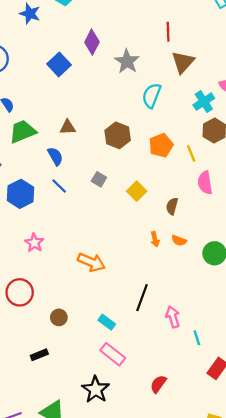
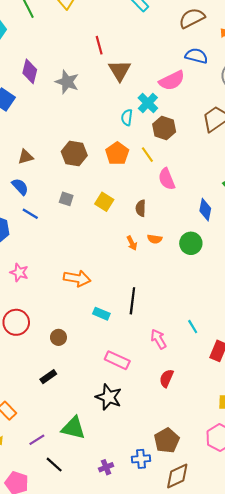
cyan semicircle: (152, 96) -> (127, 117), moved, size x0.7
pink arrow: (173, 317) -> (158, 339), moved
cyan rectangle: (107, 322) -> (101, 314), moved

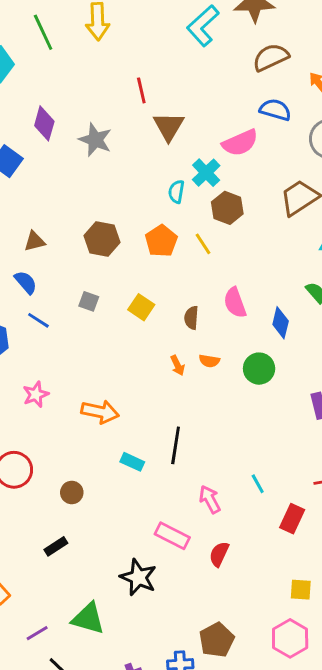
pink semicircle: (167, 179) -> (235, 303), moved
pink star: (19, 272) -> (36, 394), moved, turned 30
pink rectangle: (117, 360) -> (172, 536), moved

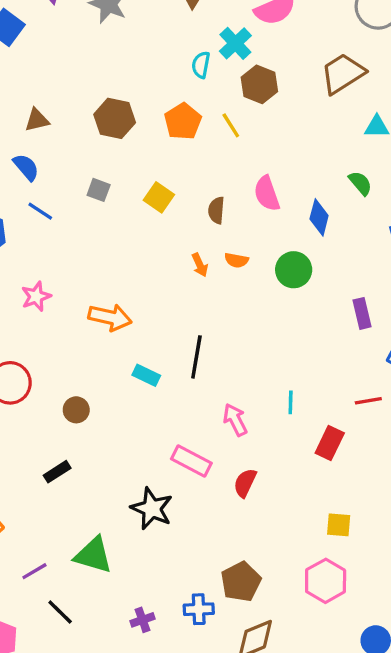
cyan line: (258, 484) -> (291, 402), turned 30

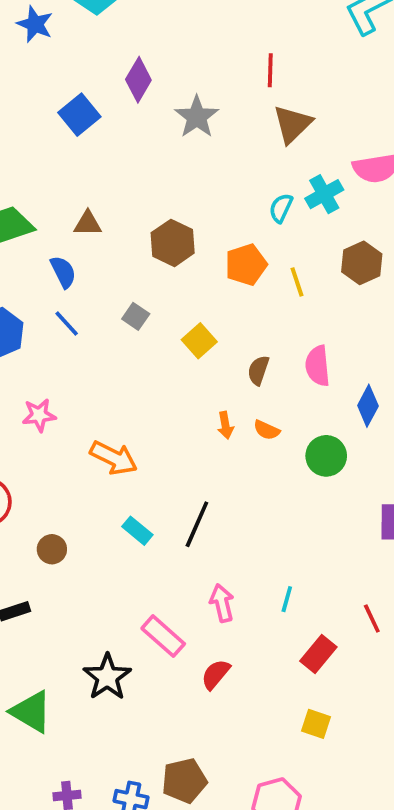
brown hexagon: (259, 84) -> (362, 263), moved
red line: (368, 401) -> (372, 618), turned 60
yellow square: (339, 525) -> (316, 724), moved

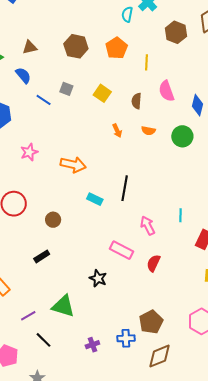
yellow line: (297, 282) -> (147, 62), moved, turned 35
blue line: (67, 324) -> (44, 100), moved
orange arrow: (225, 425) -> (117, 131), moved
black star: (107, 677) -> (98, 278), size x0.7

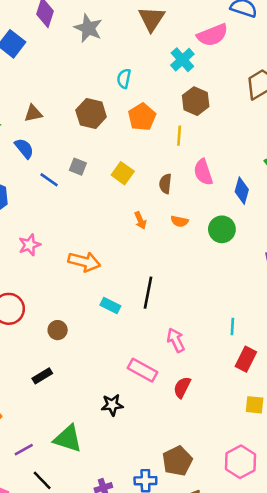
cyan semicircle: (127, 14) -> (124, 79), moved
brown hexagon: (176, 32) -> (196, 101), moved
cyan line: (181, 215) -> (232, 327), moved
black star: (98, 278) -> (112, 405), turned -30

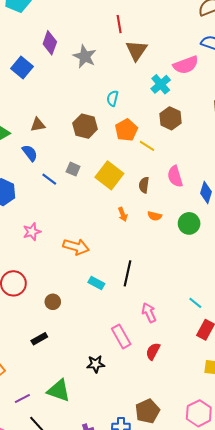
yellow line: (179, 136) -> (147, 146), moved, turned -63
yellow square: (123, 173) -> (109, 175), size x1.5
cyan line: (232, 327) -> (195, 303), turned -56
pink rectangle: (142, 370) -> (121, 336), turned 30

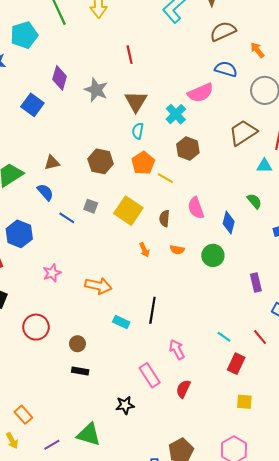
brown triangle: (136, 50) -> (136, 101), moved
cyan semicircle: (113, 98) -> (138, 131), moved
black rectangle: (39, 339) -> (80, 371), moved, turned 42

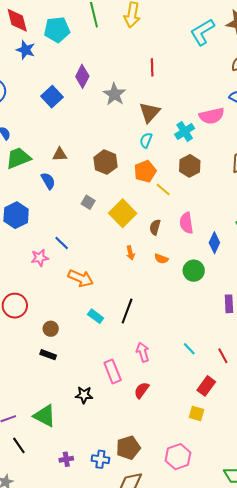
blue line: (67, 218) -> (62, 243), moved
red rectangle: (236, 364) -> (206, 386), moved

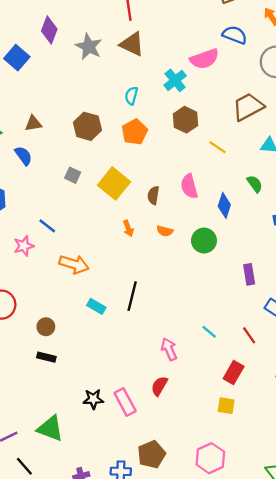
brown triangle: (150, 112) -> (132, 44), moved, turned -40
yellow line: (163, 190) -> (217, 147), moved
pink arrow: (143, 352) -> (169, 349), moved
pink rectangle: (113, 371) -> (125, 402), moved

